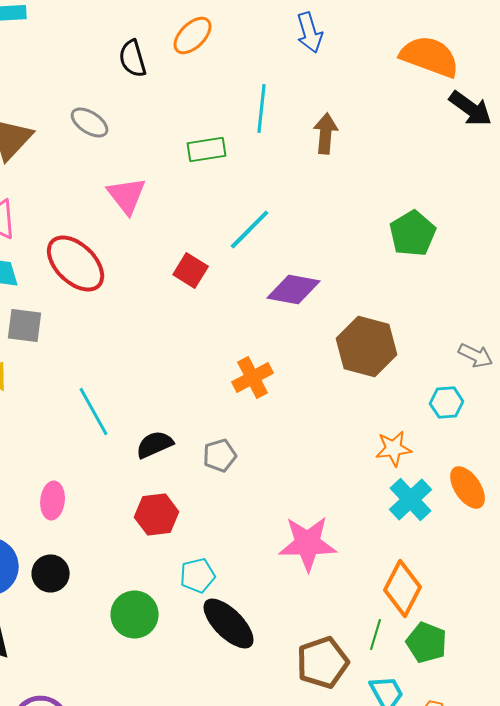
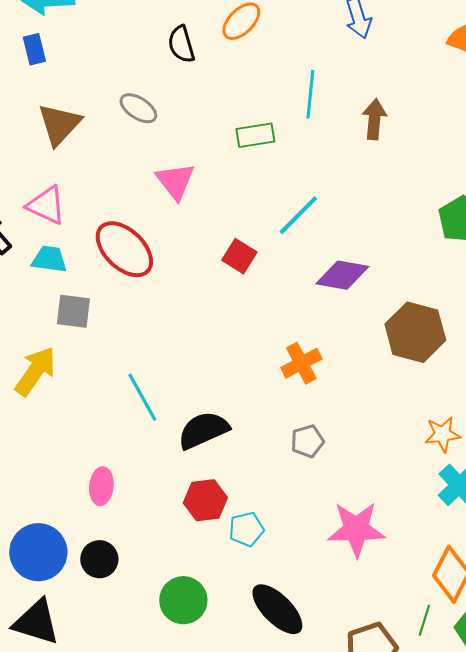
black semicircle: (155, 444) -> (203, 430), size x1.4
gray pentagon: (220, 456) -> (307, 441), moved
cyan pentagon: (198, 576) -> (246, 529), moved

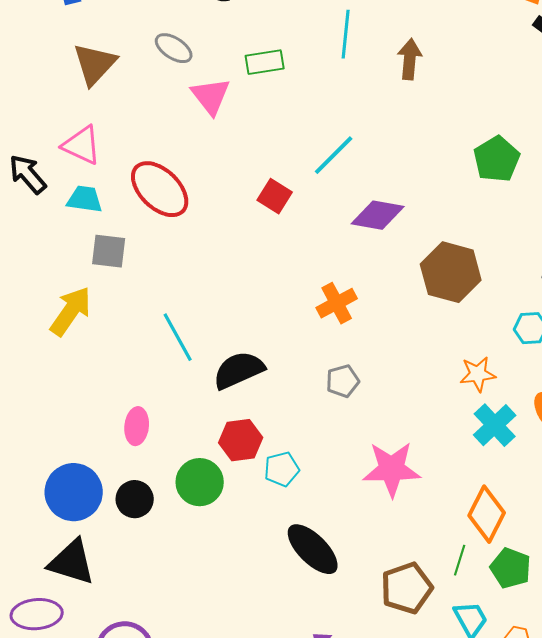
green rectangle: (255, 135) -> (265, 62), moved
pink triangle: (175, 181) -> (211, 96), moved
green circle: (183, 600) -> (200, 482), moved

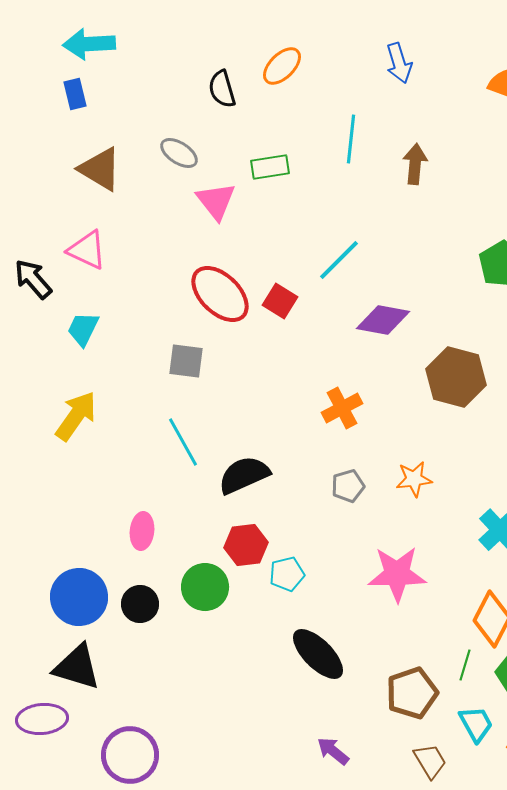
brown triangle: (95, 64) -> (100, 169), turned -42
red ellipse: (160, 189) -> (220, 294), moved
cyan trapezoid: (85, 199) -> (83, 329), moved, turned -72
gray square: (109, 251) -> (186, 361), moved
orange star: (478, 374) -> (414, 479), moved

